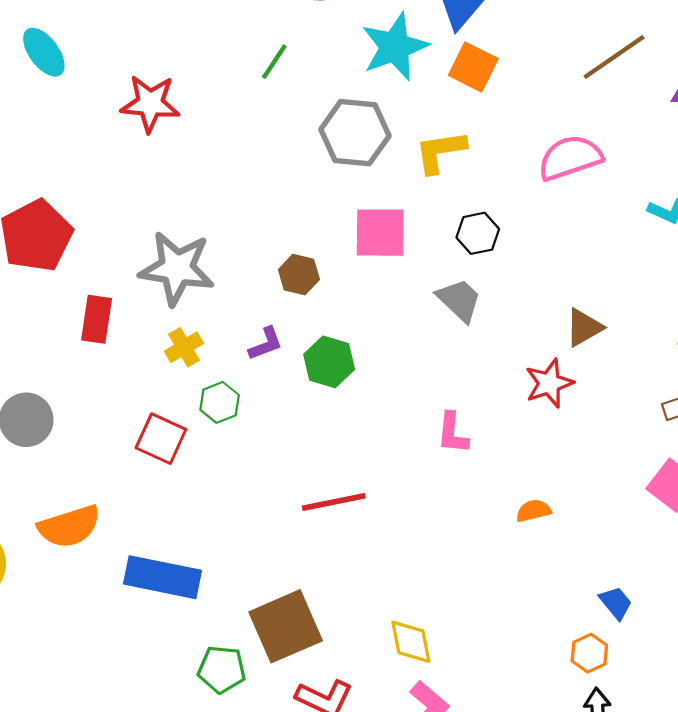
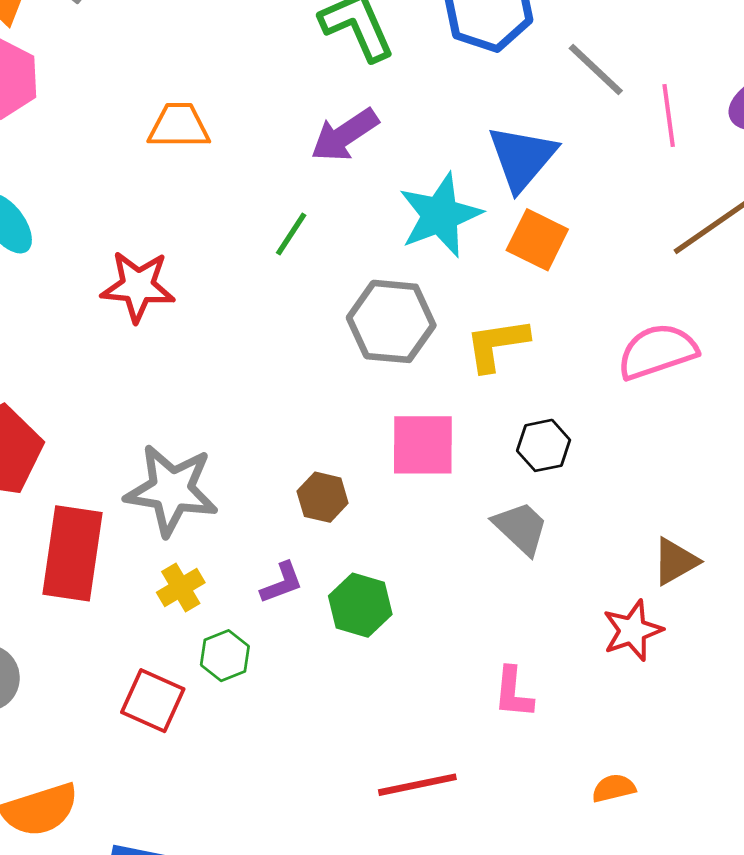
red rectangle: (97, 319) -> (72, 553), size x1.6
red line: (334, 502) -> (417, 785), moved

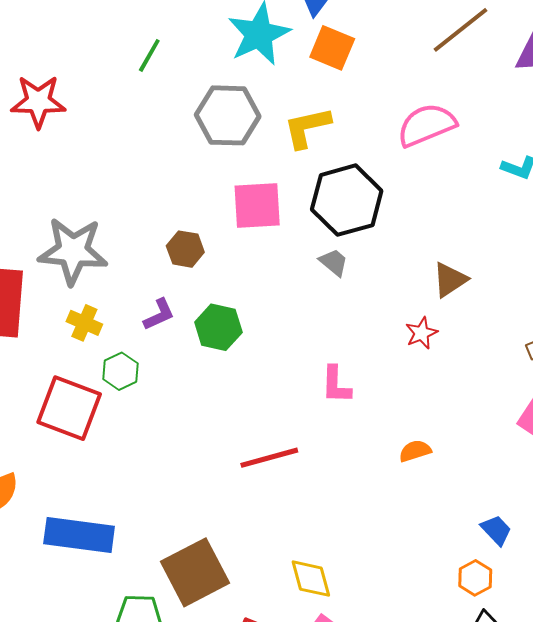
black hexagon: (544, 445) -> (347, 200), size x1.8
gray trapezoid: (521, 528) -> (334, 262), size x0.7
yellow cross: (181, 588) -> (84, 323), turned -32
red star: (632, 630) -> (421, 333), size x0.7
red square: (153, 701) -> (69, 408), size x1.4

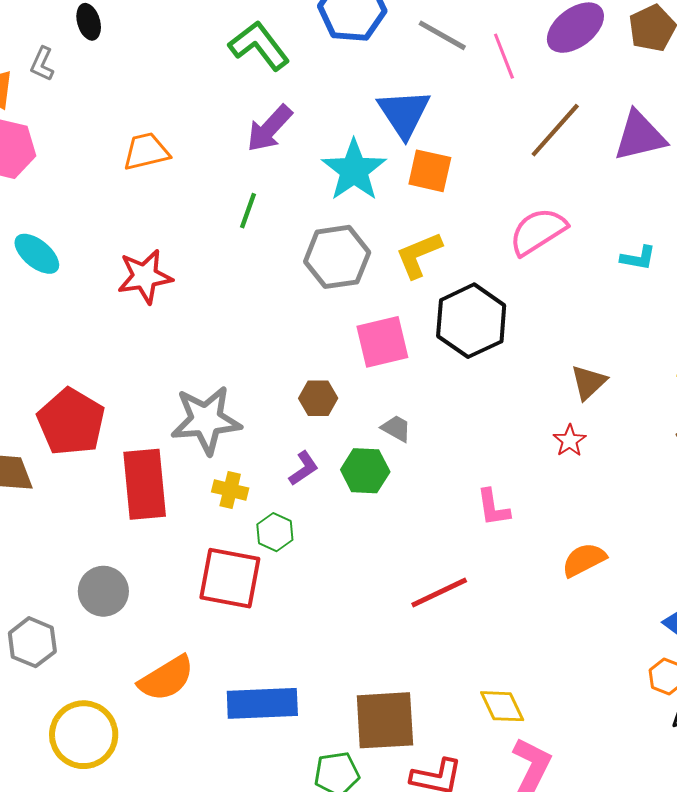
gray trapezoid: (334, 262) -> (396, 428), moved
orange semicircle: (415, 451) -> (584, 560), size x1.4
brown square: (195, 572) -> (385, 720), turned 34

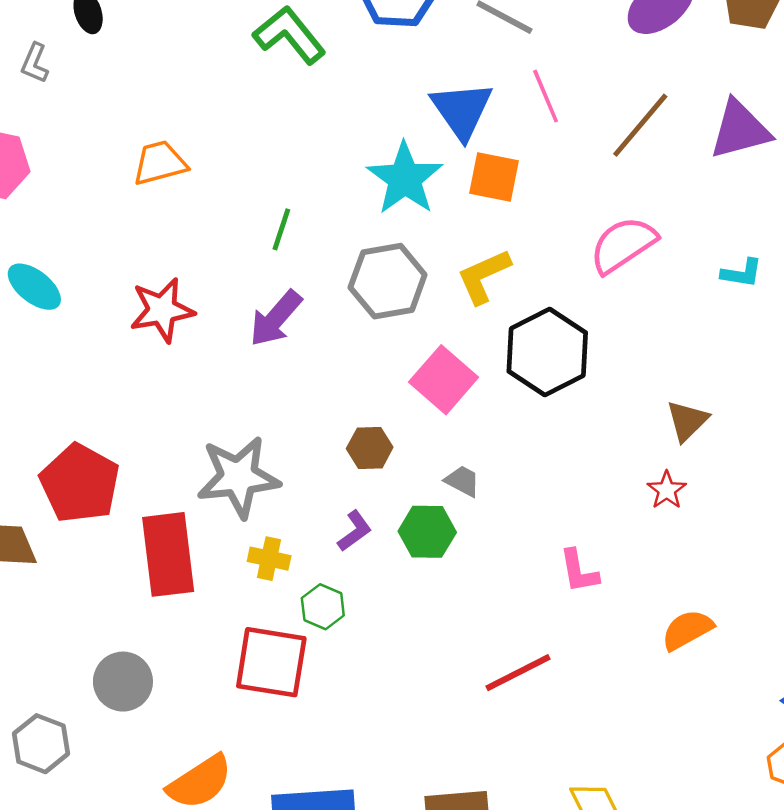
pink line: (504, 56) -> (546, 96), moved
purple arrow: (269, 128) -> (276, 318), moved
pink square: (382, 342) -> (444, 380), turned -34

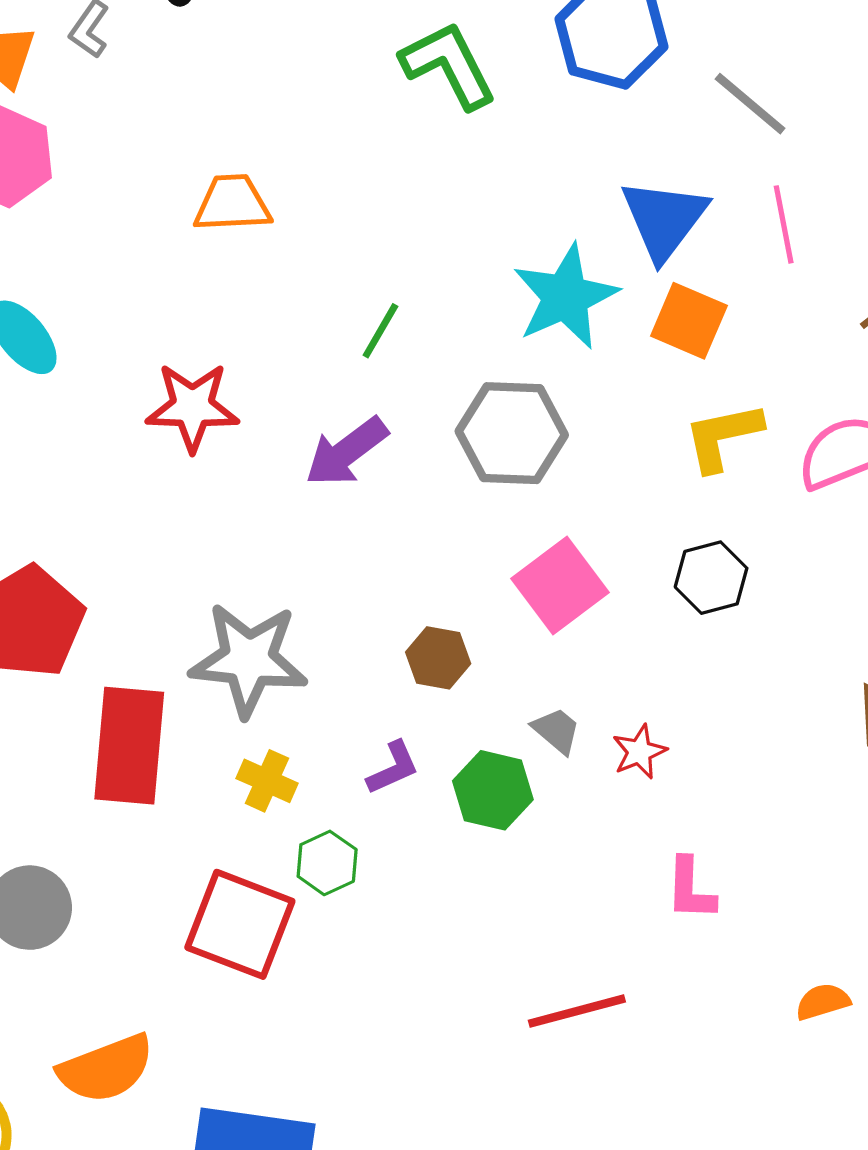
yellow L-shape: (484, 276) -> (723, 436), moved
black hexagon: (547, 352) -> (711, 578), size x0.6
red star: (667, 490) -> (639, 752), moved
orange semicircle: (687, 630) -> (823, 1002), size x0.7

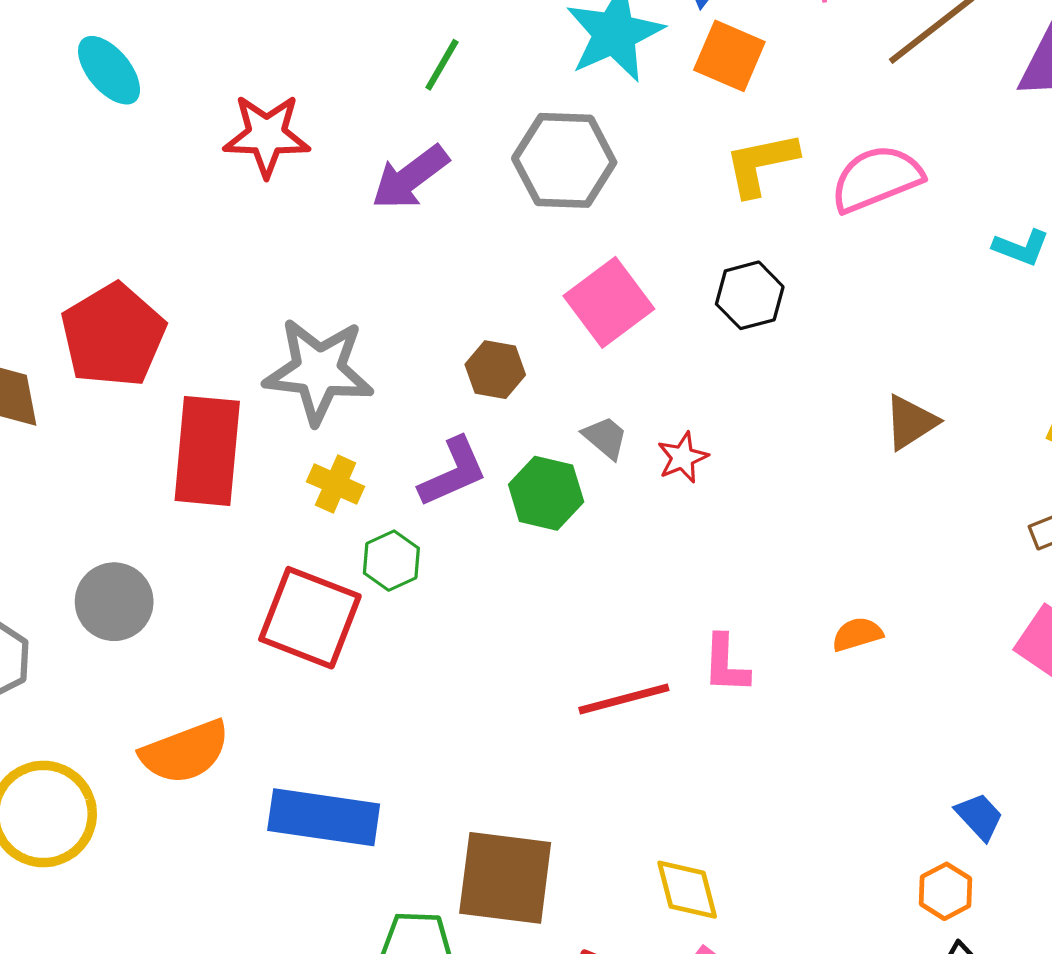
purple L-shape: (393, 768) -> (453, 472), size x1.4
pink L-shape: (690, 889) -> (726, 664), moved
orange semicircle: (823, 1002) -> (857, 634), moved

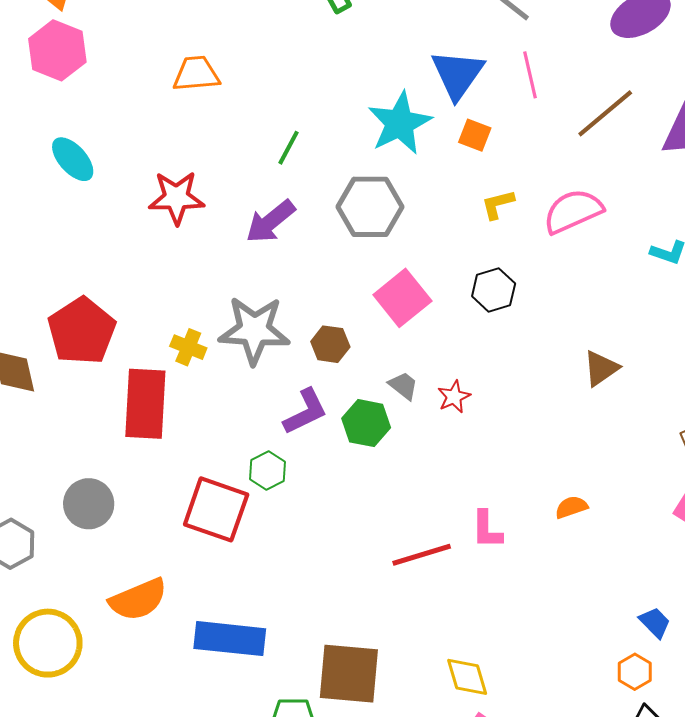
orange square: (729, 56) -> (475, 135), size x0.7
yellow L-shape: (761, 164) -> (498, 204), size x0.7
gray star: (319, 371) -> (254, 330), moved
yellow cross: (336, 484) -> (188, 347), moved

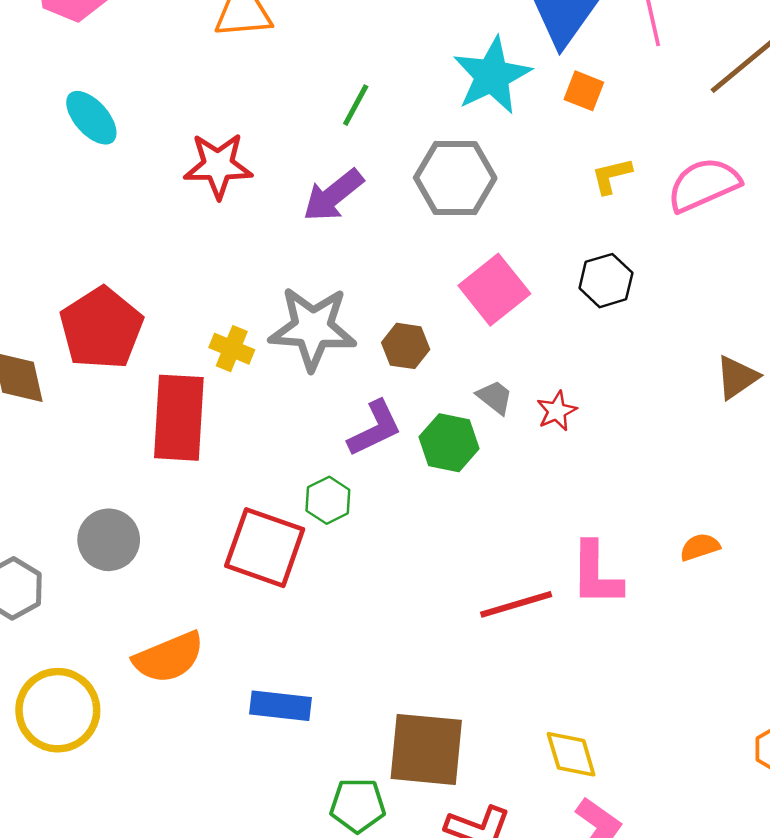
pink L-shape: (487, 530) -> (596, 574), size x1.4
blue rectangle: (230, 639) -> (281, 706), size x0.7

